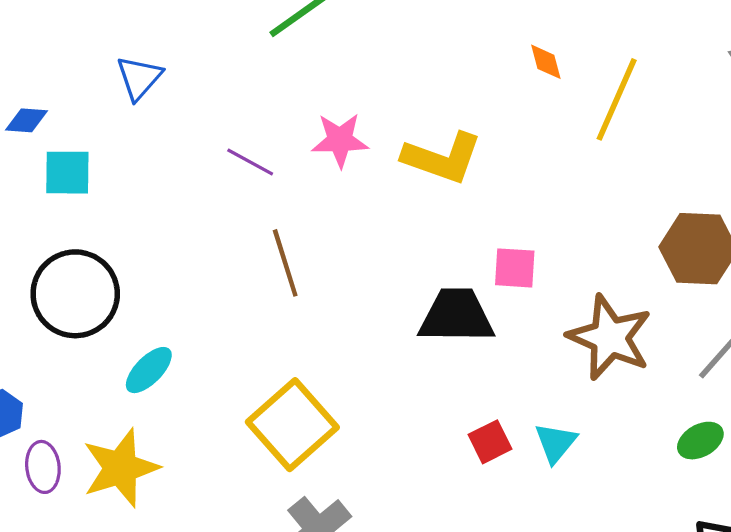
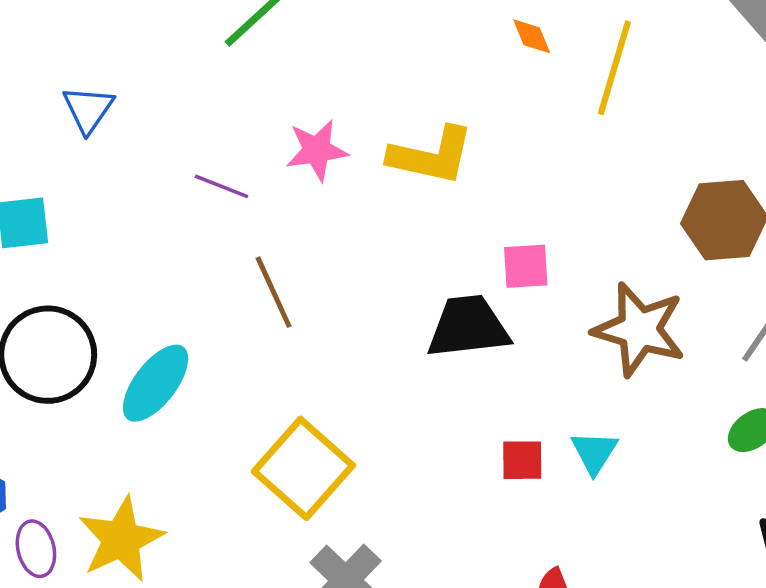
cyan ellipse: (149, 370) -> (156, 383), moved, size x1.4
red square: (490, 442) -> (522, 460), turned 33

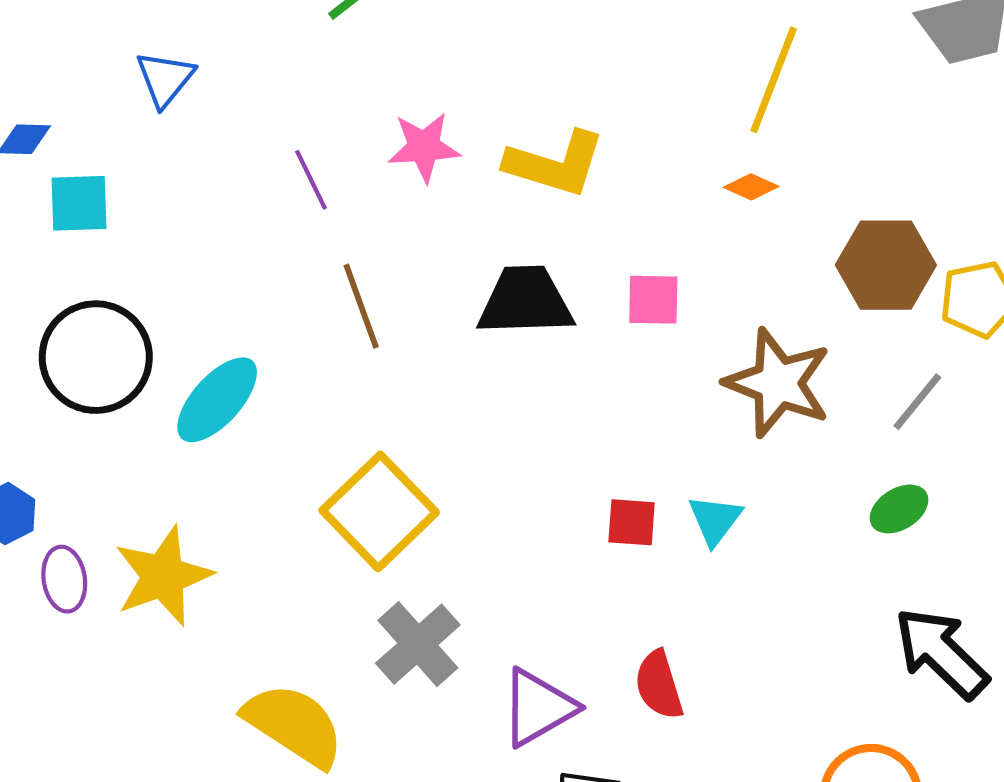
orange diamond: (532, 36) -> (751, 187), moved, turned -48
purple line: (221, 186) -> (311, 180), turned 38
black trapezoid: (468, 327) -> (525, 301), moved

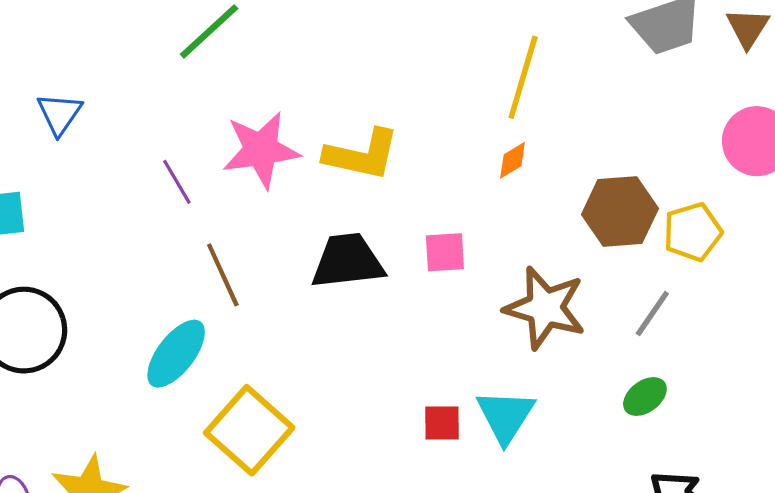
pink star: (424, 147) -> (261, 150), size x1.4
orange diamond: (751, 187) -> (513, 160), turned -51
cyan ellipse: (217, 400) -> (176, 354), moved
cyan triangle: (715, 520) -> (505, 416), size x1.4

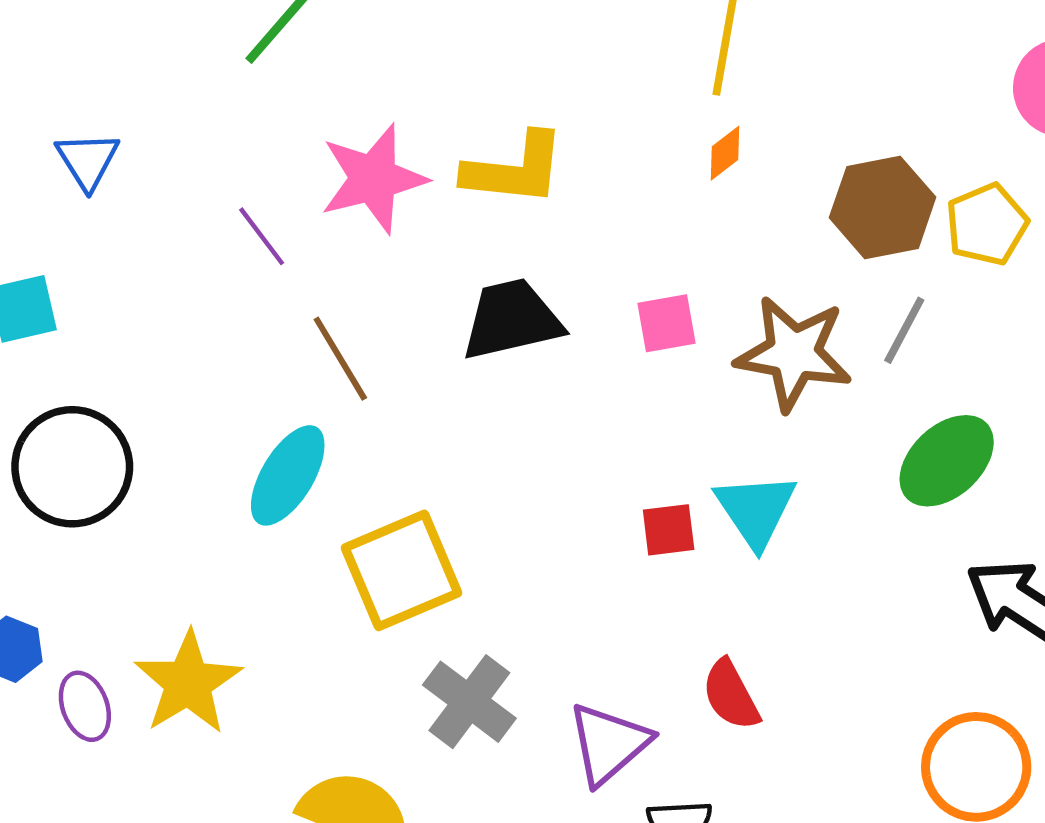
pink square: (445, 252) -> (667, 323), moved
gray line: (652, 314) -> (904, 330), moved
green ellipse: (645, 396) -> (947, 461), size x1.6
yellow square: (249, 430) -> (401, 570), turned 32

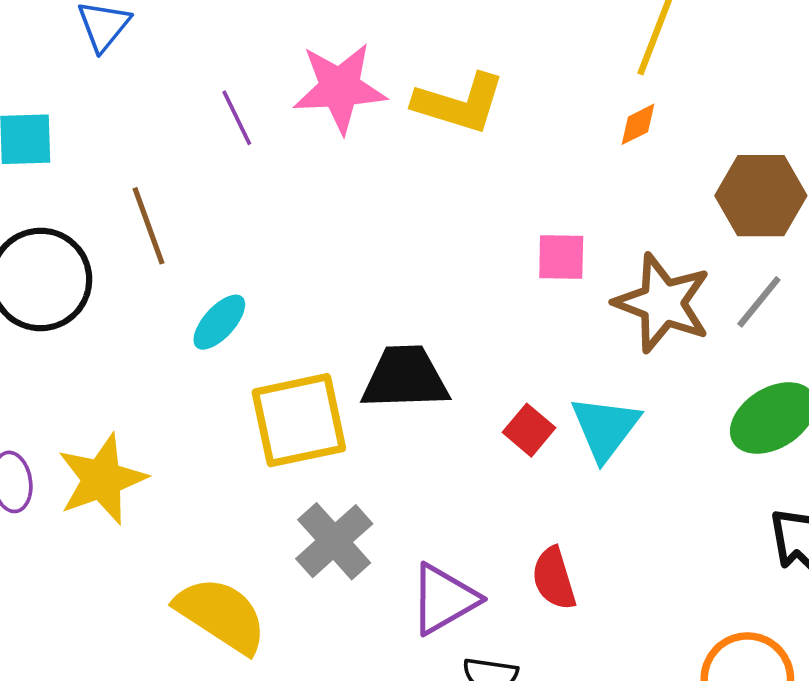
black trapezoid: (512, 320) -> (405, 378), moved
brown line: (340, 359) -> (149, 226), moved
cyan ellipse: (288, 475) -> (219, 322), size x0.7
red square: (669, 530) -> (529, 430), turned 36

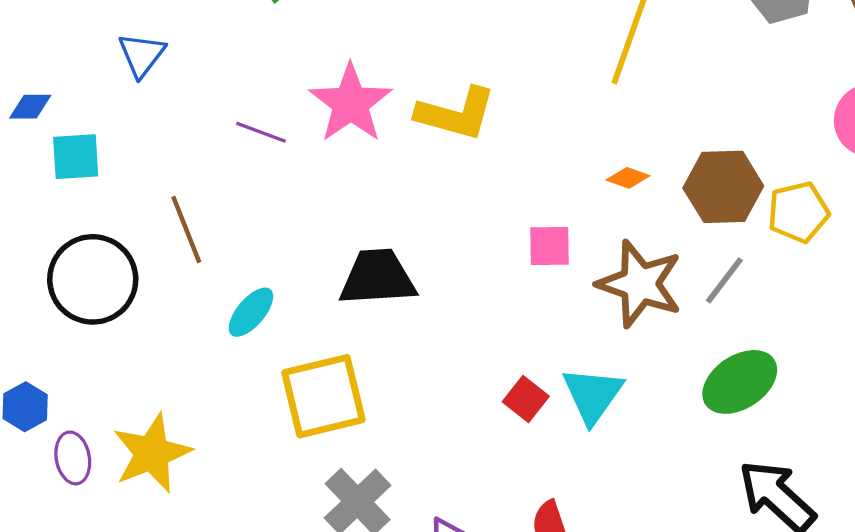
pink star: (340, 88) -> (351, 103), turned -30
purple line: (237, 118) -> (261, 132), turned -42
orange diamond: (638, 124) -> (628, 178), moved, turned 48
black trapezoid: (405, 378) -> (377, 277), moved

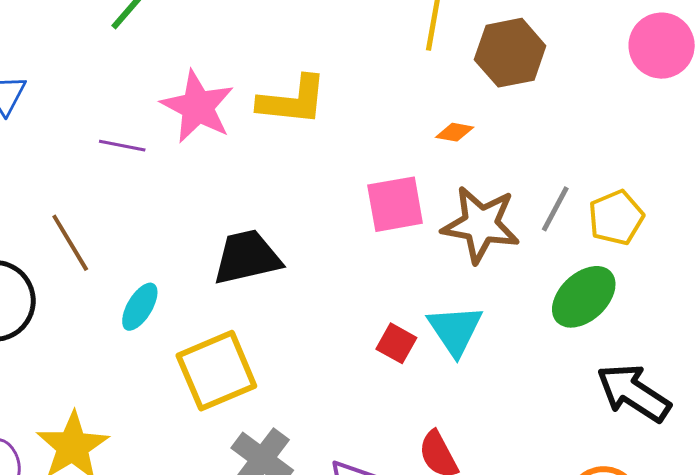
brown hexagon: (723, 187) -> (510, 53), moved
yellow pentagon: (798, 212) -> (616, 218), moved
pink square: (550, 246) -> (395, 204), size x1.4

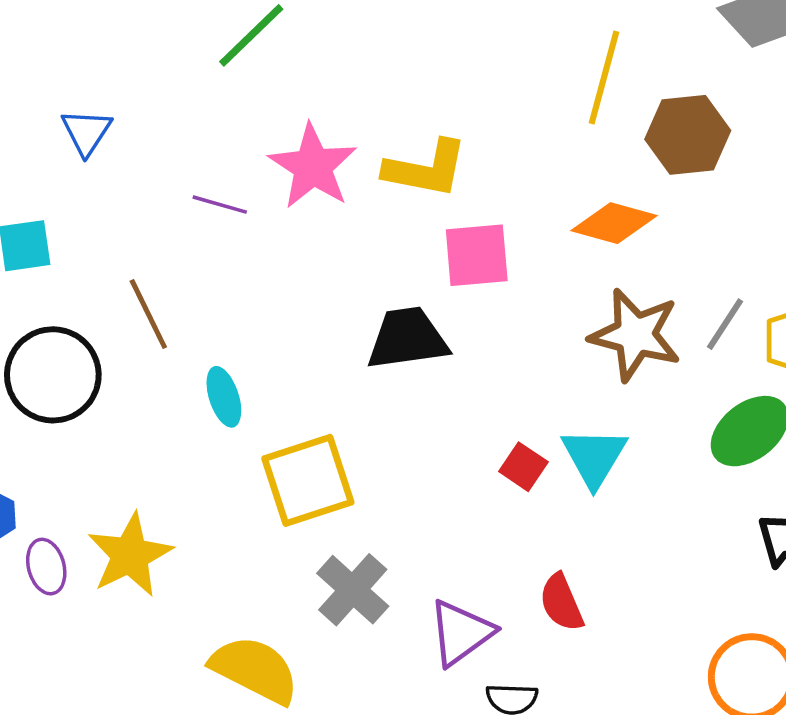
orange diamond: (455, 132) -> (614, 223), size x1.8
pink square: (395, 204) -> (477, 255), moved
black trapezoid: (247, 257) -> (407, 338), moved
cyan ellipse: (140, 307) -> (224, 397), turned -54

